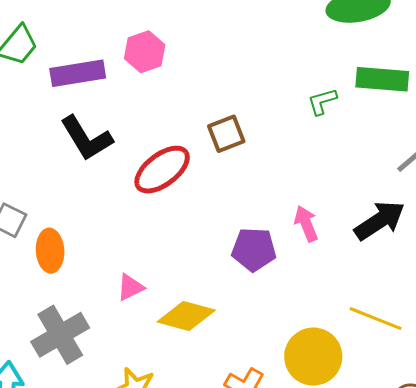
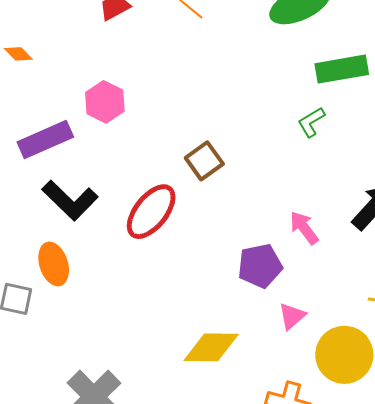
green L-shape: (322, 101) -> (311, 122), moved
orange ellipse: (50, 251) -> (54, 264), moved
pink triangle: (130, 287) -> (292, 316), moved

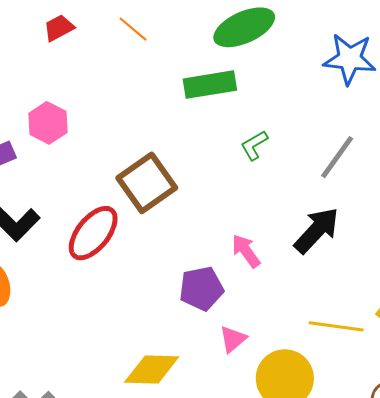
green rectangle: (342, 69) -> (210, 85), moved
brown square: (204, 161) -> (147, 183), size x1.5

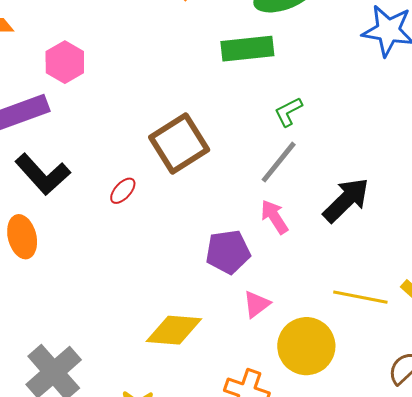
pink hexagon: (48, 123) -> (65, 62), moved
gray line: (337, 157) -> (279, 162), moved
red ellipse: (93, 233) -> (123, 191), size x0.5

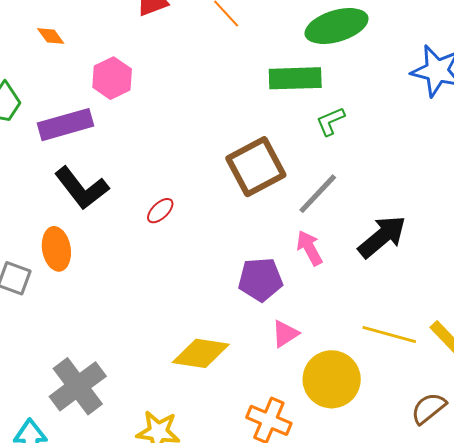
green L-shape: (288, 112) -> (331, 121), moved
brown square: (179, 143) -> (256, 167), moved

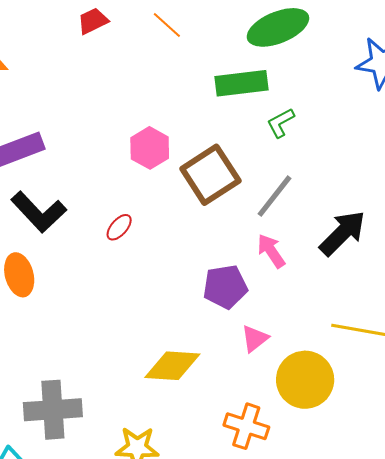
pink hexagon: (112, 78) -> (150, 148), moved
gray cross: (78, 386) -> (53, 410), turned 38

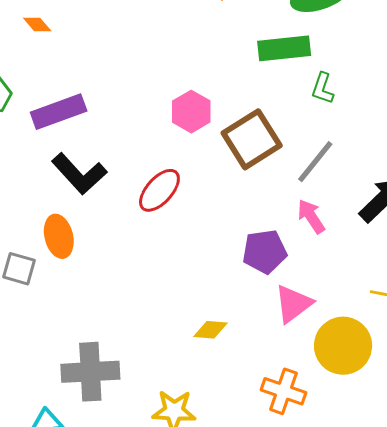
green L-shape: (281, 123) -> (323, 88), turned -44
red ellipse: (119, 227) -> (159, 190), size x1.6
pink triangle: (255, 339) -> (293, 304), size x1.4
yellow diamond: (172, 366) -> (211, 330), size x0.6

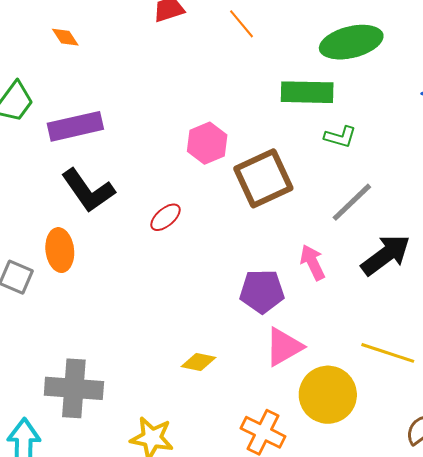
green L-shape: (323, 88) -> (340, 137), turned -100
gray line: (315, 162) -> (352, 202), moved
red ellipse: (159, 190) -> (165, 217), size x0.7

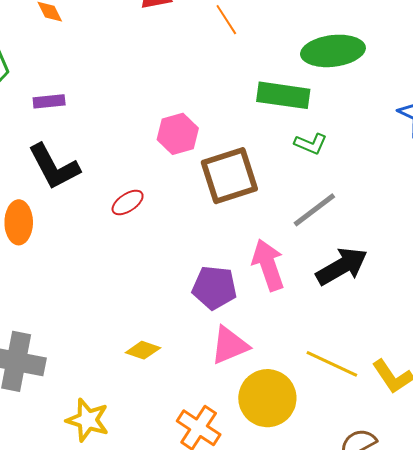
purple rectangle: (75, 126) -> (49, 101), size x0.6
pink arrow: (313, 262) -> (268, 265), size x1.4

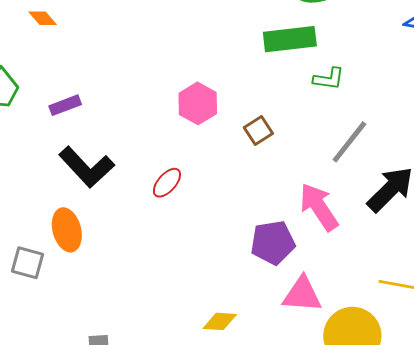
brown square: (229, 176) -> (258, 131), size x0.5
pink triangle: (229, 345) -> (302, 294), turned 42

